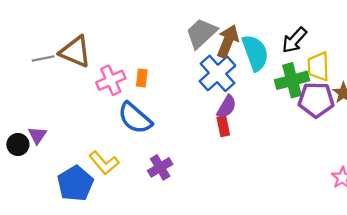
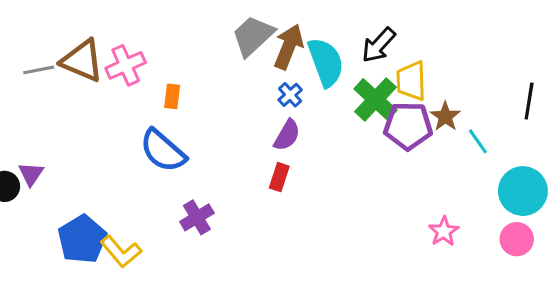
blue cross: (217, 73) -> (290, 95), moved, size x0.5
pink cross: (111, 80) -> (126, 65), moved
green cross: (292, 80) -> (375, 99), turned -32
red rectangle: (223, 126) -> (279, 177), moved, turned 30
yellow L-shape: (104, 163) -> (121, 252), moved

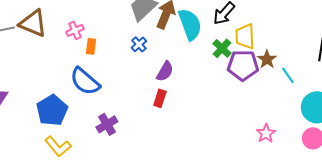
pink cross: (126, 65) -> (75, 30), moved, size x0.7
blue cross: (290, 95) -> (139, 44), moved
green cross: (375, 99) -> (222, 48), size x0.7
blue pentagon: (82, 239) -> (52, 110), moved

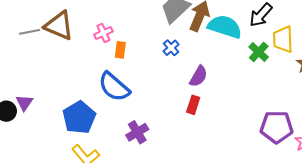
cyan semicircle: (190, 24) -> (225, 27), turned -52
purple pentagon: (243, 65) -> (277, 127), moved

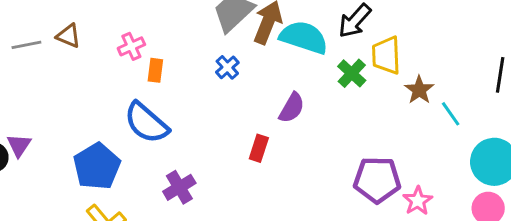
brown triangle: (59, 26) -> (68, 36), size x0.6
purple semicircle: (198, 76) -> (292, 108), moved

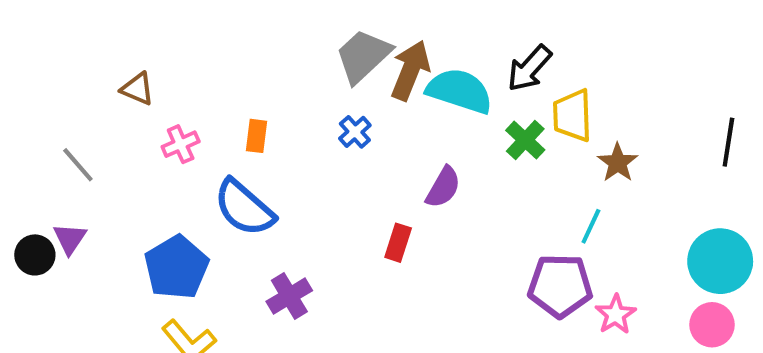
gray line: (26, 45) -> (78, 165), moved, turned 60
pink cross: (131, 46) -> (181, 144), moved
cyan line: (451, 114) -> (591, 226), moved, turned 60

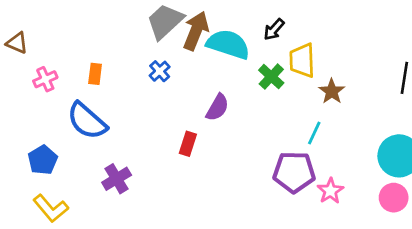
black arrow: (529, 68) -> (274, 29), size x0.7
blue pentagon: (176, 267) -> (43, 160), size x0.7

